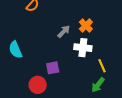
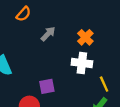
gray arrow: (64, 32) -> (48, 34), moved

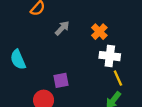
white cross: (82, 63) -> (110, 56), moved

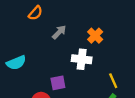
white cross: (110, 56) -> (82, 59), moved
cyan semicircle: (18, 59) -> (16, 63), turned -90

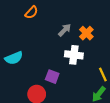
gray arrow: (59, 32) -> (65, 30), moved
purple square: (58, 83) -> (52, 77), turned 32

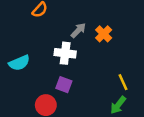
white cross: (74, 55) -> (65, 53), moved

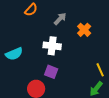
gray arrow: (78, 30) -> (60, 19), moved

